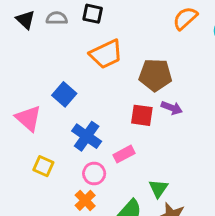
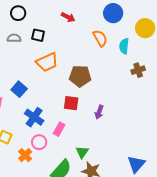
orange semicircle: (185, 18) -> (100, 38), turned 102
purple arrow: (172, 108) -> (99, 112), moved, turned 88
pink rectangle: (124, 154) -> (59, 129), turned -32
orange cross: (85, 200) -> (25, 155), moved

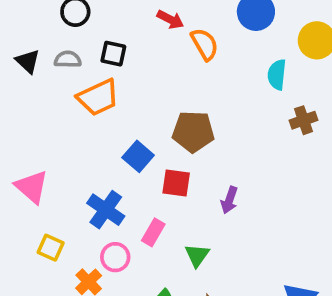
orange semicircle: (100, 38) -> (205, 44), moved
orange trapezoid: (47, 62) -> (98, 97), moved
blue square: (19, 89) -> (138, 156), moved
green triangle: (82, 152) -> (197, 255), moved

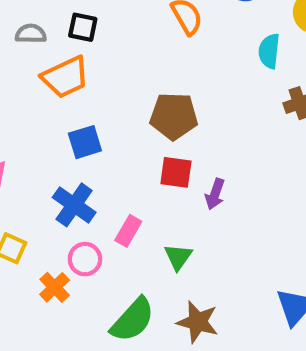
blue square: (138, 156) -> (85, 142), moved, turned 32
red square: (176, 183) -> (176, 172), moved

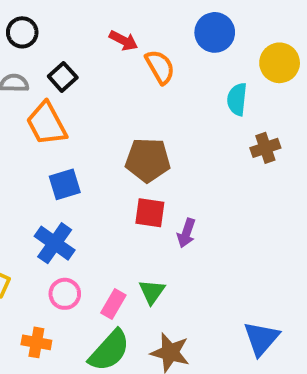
black square: (83, 27) -> (63, 77), turned 36
orange trapezoid: (65, 77) -> (47, 124), turned 87
pink rectangle: (128, 231) -> (113, 304), moved
orange cross: (55, 287) -> (36, 342), moved, turned -36

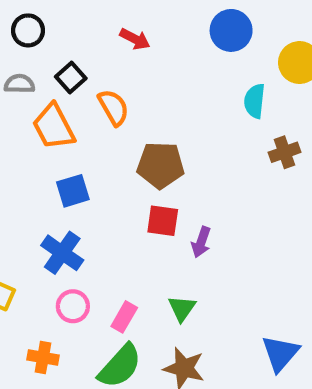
orange semicircle: (160, 67) -> (114, 107), moved
green triangle: (152, 292) -> (182, 308), moved

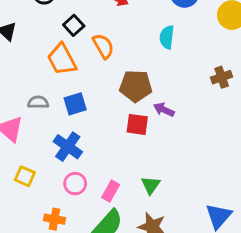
gray semicircle: (19, 84) -> (38, 102), moved
cyan semicircle: (255, 101) -> (167, 37), moved
purple arrow: (201, 242) -> (164, 110), moved, turned 96

